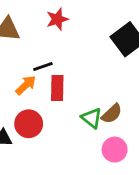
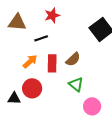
black line: (43, 66) -> (41, 38), moved
brown semicircle: (112, 114) -> (73, 59), moved

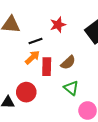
red star: (52, 15) -> (58, 25), moved
orange arrow: (30, 61) -> (32, 57), moved

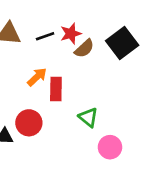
black line: (35, 41) -> (45, 36), moved
brown semicircle: (68, 62) -> (84, 48), moved

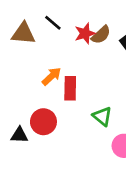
black line: (45, 36) -> (53, 23), moved, turned 60
brown semicircle: (84, 48) -> (101, 35), moved

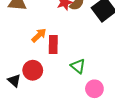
black triangle: (19, 135) -> (14, 81), turned 40

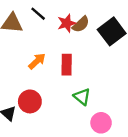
red rectangle: (53, 45) -> (67, 65), moved

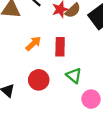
red circle: (30, 101) -> (39, 80), moved

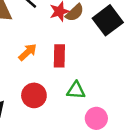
green triangle: (74, 76) -> (76, 90), turned -35

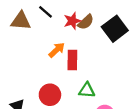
orange arrow: (28, 52) -> (57, 50), moved

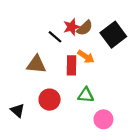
black line: (45, 12) -> (55, 37), moved
brown triangle: (21, 21) -> (36, 64), moved
orange arrow: (57, 50) -> (86, 57), moved, turned 77

